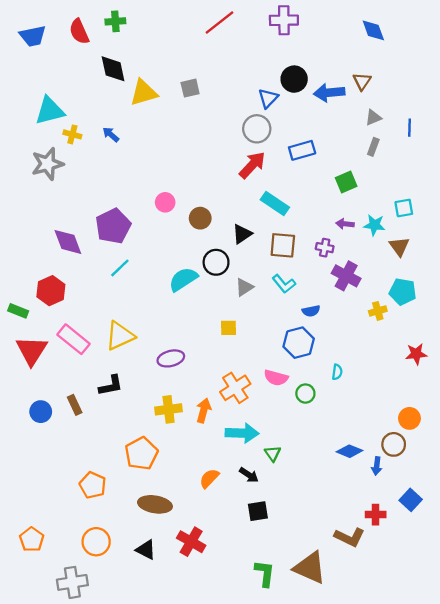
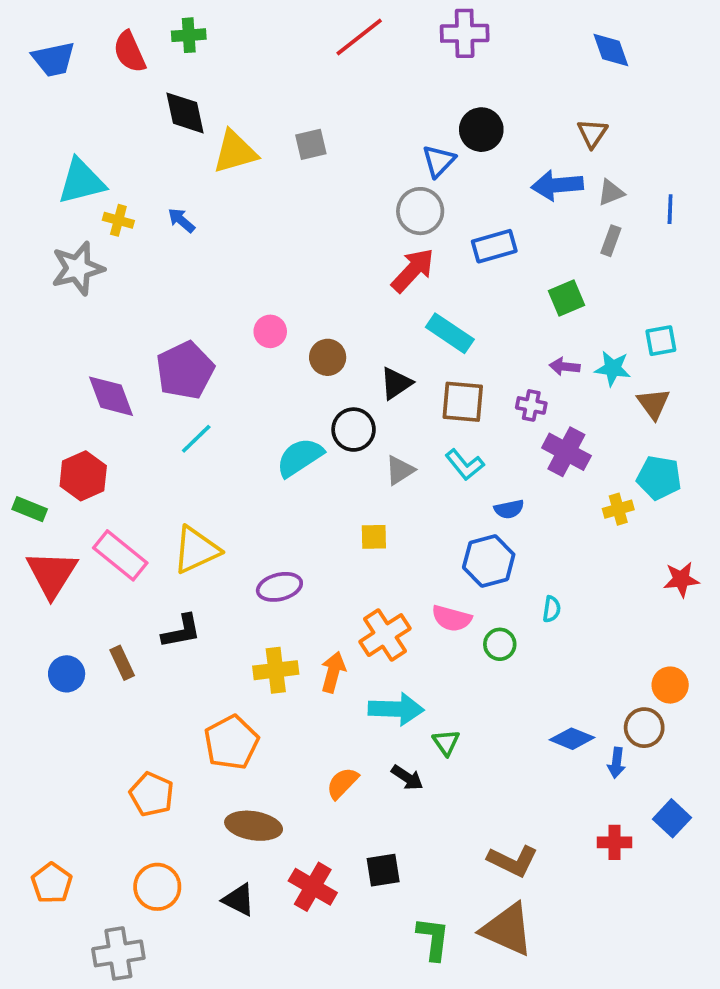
blue arrow: (329, 93) -> (557, 185), moved
black square: (258, 511) -> (383, 870), moved
brown L-shape: (350, 537) -> (513, 861), moved

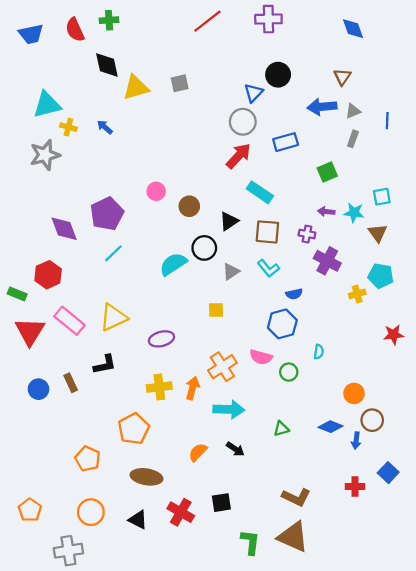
orange circle: (670, 685) -> (354, 393), moved
green triangle: (446, 742) -> (281, 429), moved, turned 49

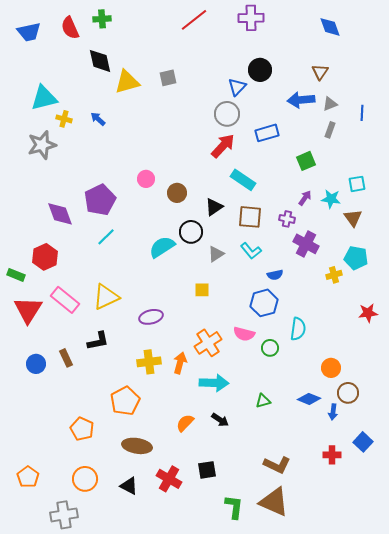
purple arrow: (326, 212) -> (305, 198), turned 119
cyan semicircle: (319, 352) -> (298, 329), size x1.6

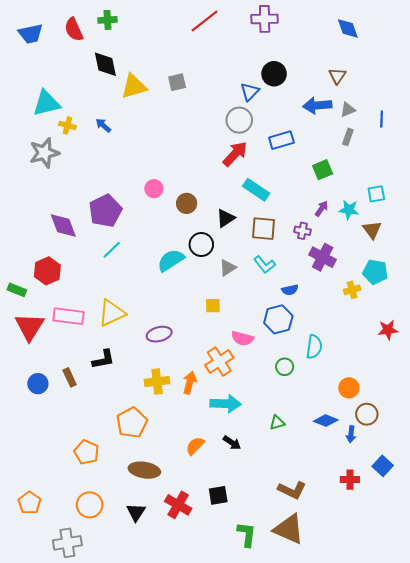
pink rectangle: (65, 300) -> (68, 316), turned -32
pink semicircle: (244, 334) -> (242, 338), moved
black triangle: (129, 486) -> (136, 512), turned 36

